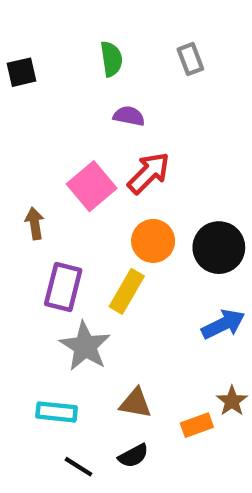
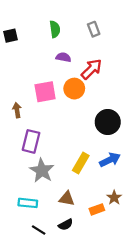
red arrow: (149, 173) -> (92, 69), moved
pink square: (92, 186) -> (45, 92), turned 30
orange circle: (153, 241) -> (74, 89), moved
yellow rectangle: (127, 291) -> (81, 163), moved

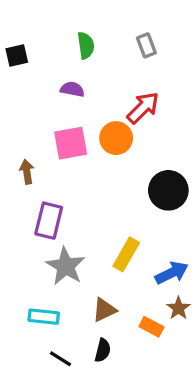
purple semicircle: (63, 57) -> (72, 89), moved
blue arrow: (110, 160) -> (172, 273), moved
brown triangle: (67, 199) -> (104, 310), turned -35
orange rectangle: (97, 209) -> (151, 327), turned 48
black semicircle: (66, 225) -> (103, 350), turned -48

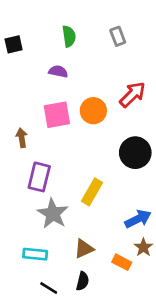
red arrow: (143, 108) -> (133, 94), moved
yellow rectangle: (126, 254) -> (92, 192), moved

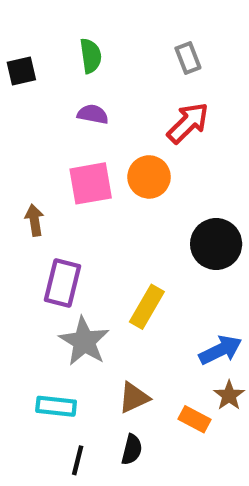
green semicircle: (69, 36) -> (91, 56), moved
red arrow: (133, 94) -> (188, 123), moved
black line: (49, 288) -> (78, 460), turned 72

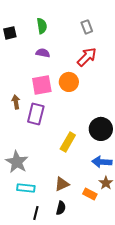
black circle: (216, 244) -> (101, 129), moved
purple rectangle: (63, 283) -> (36, 114), moved
gray star: (84, 341) -> (17, 162), moved
blue arrow: (220, 350) -> (102, 162), turned -150

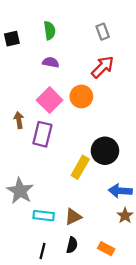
pink square: (42, 85) -> (50, 100), turned -35
black circle: (101, 129) -> (105, 151), moved
cyan rectangle: (26, 188) -> (44, 216), moved
orange rectangle: (90, 194) -> (106, 249), moved

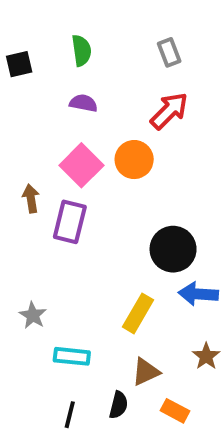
yellow rectangle: (80, 167) -> (138, 313), moved
gray star: (20, 191) -> (33, 315), size x0.6
blue arrow: (120, 191) -> (198, 294), moved
brown triangle: (73, 217) -> (146, 372), moved

